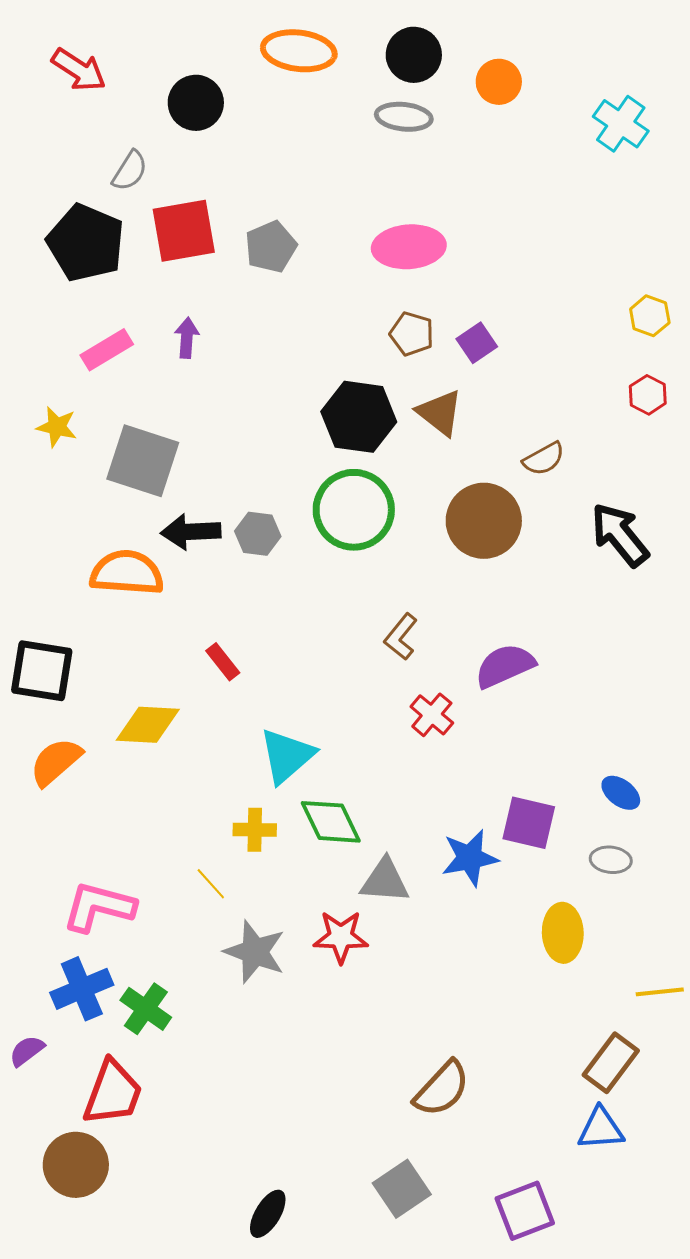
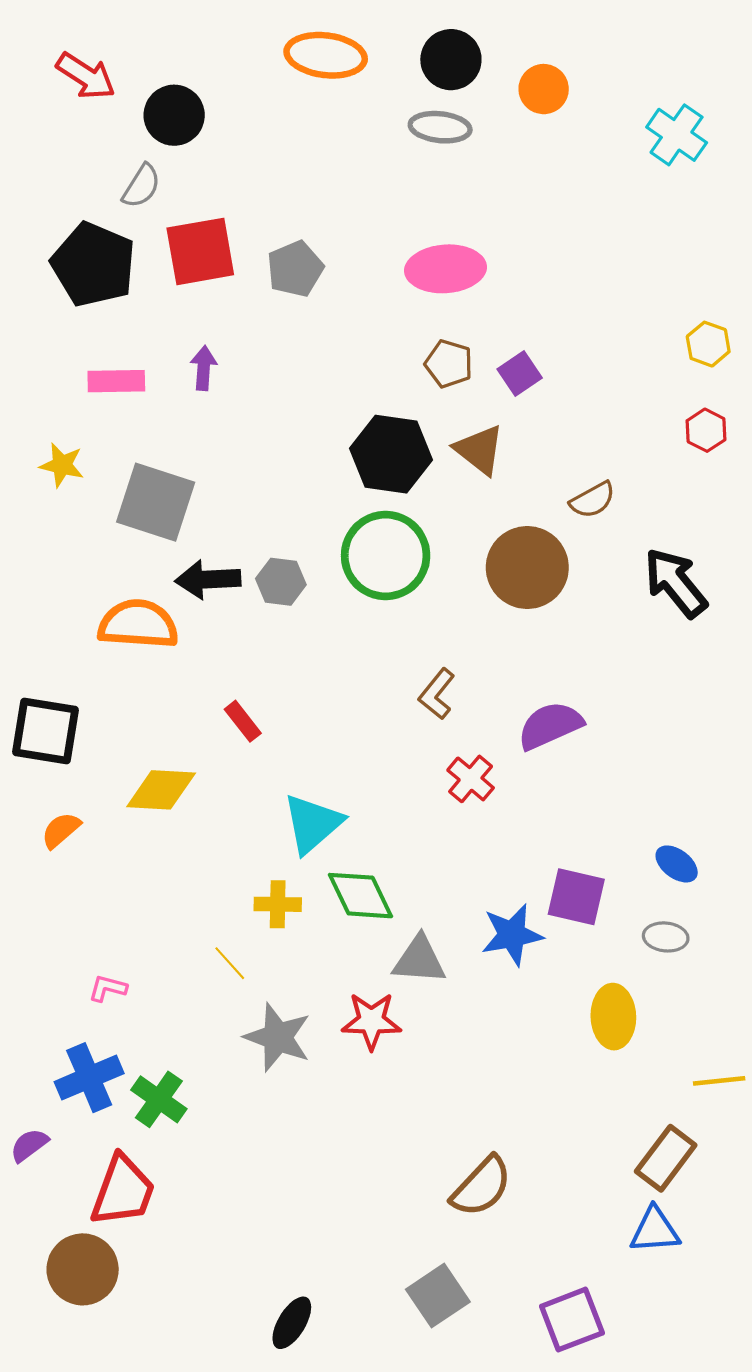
black circle: (196, 103) -> (174, 115), moved
pink rectangle: (107, 350) -> (116, 381), turned 30
orange semicircle: (56, 762) -> (61, 830), size x0.7
pink L-shape: (99, 907) -> (108, 988), size x0.5

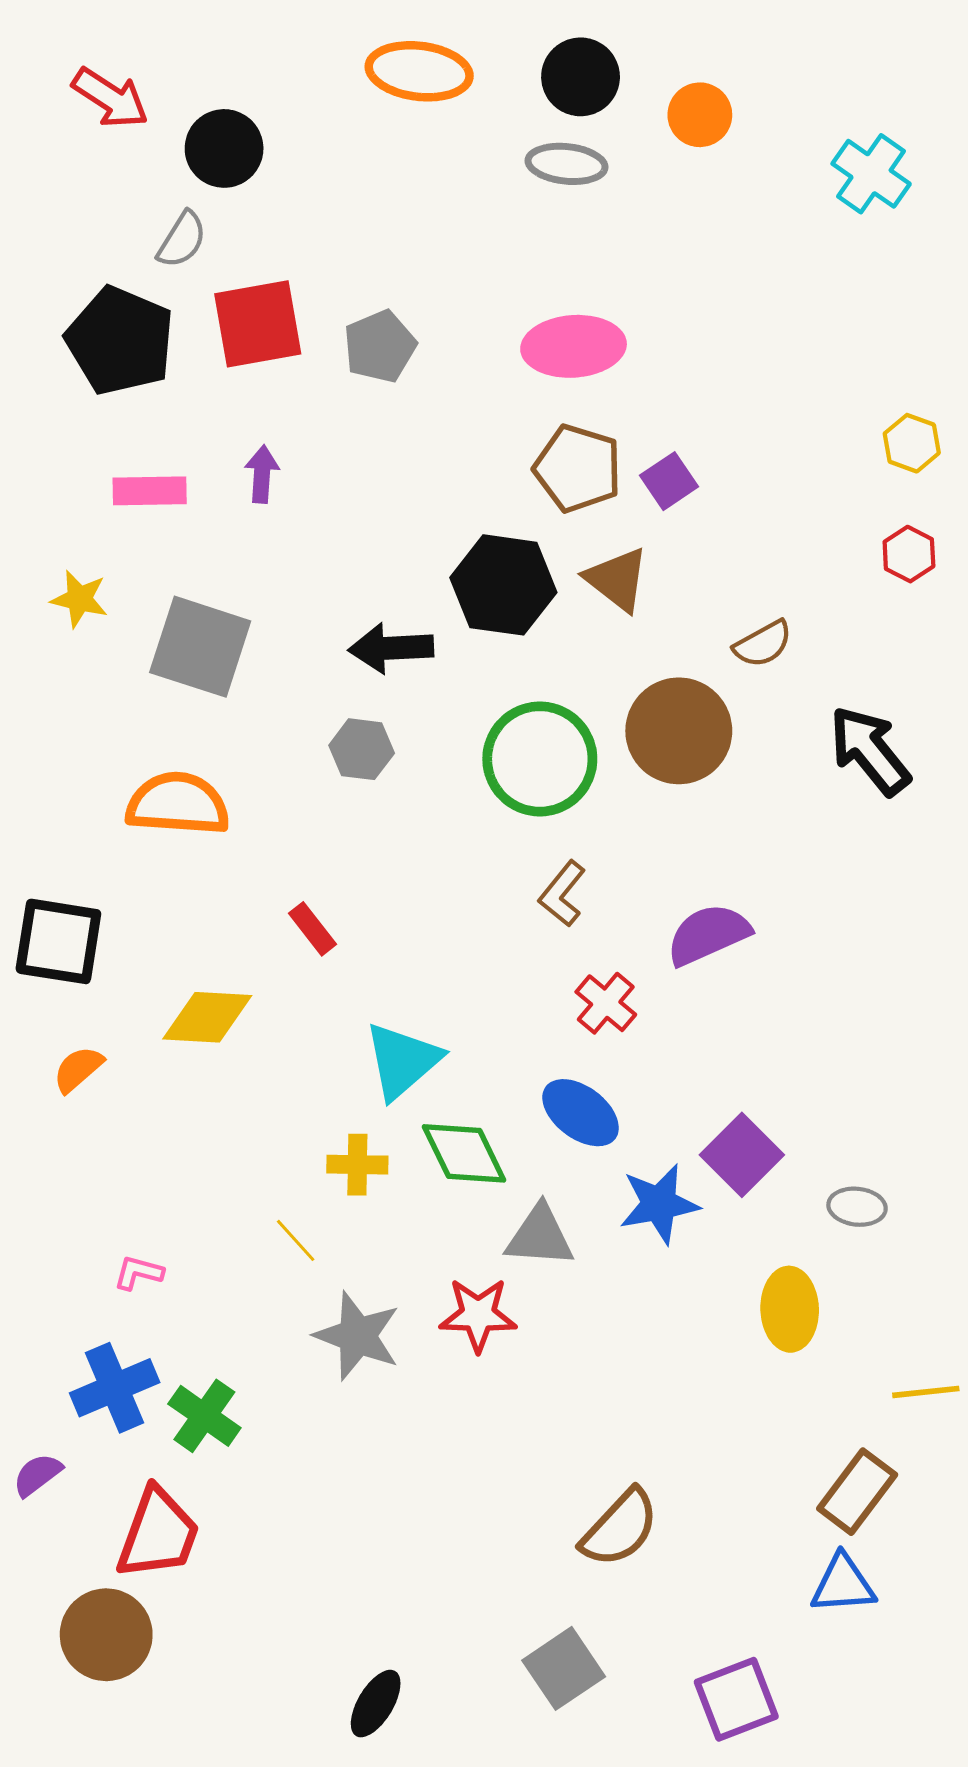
brown pentagon: (449, 364) -> (578, 468), size x1.4
green circle: (386, 556) -> (540, 759), moved
black arrow: (208, 579) -> (391, 648), moved
blue ellipse: (677, 864) -> (581, 1113), moved, size x1.4
purple square: (576, 897) -> (742, 1155), turned 32

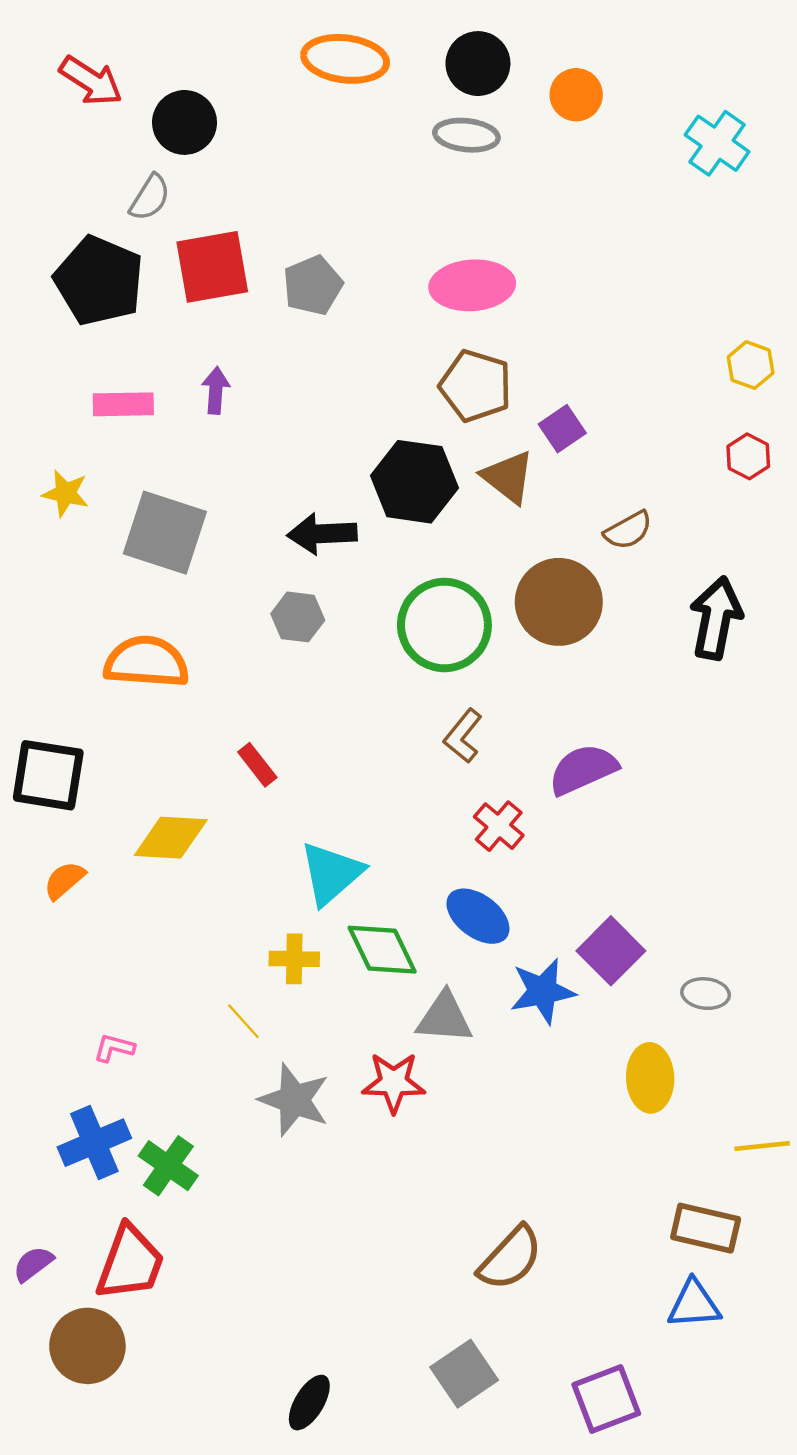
purple square: (669, 481) -> (562, 429), moved
black arrow: (870, 751) -> (716, 618), turned 50
purple semicircle: (37, 1475) -> (33, 1264), moved
brown rectangle: (857, 1492) -> (706, 1228), turned 66

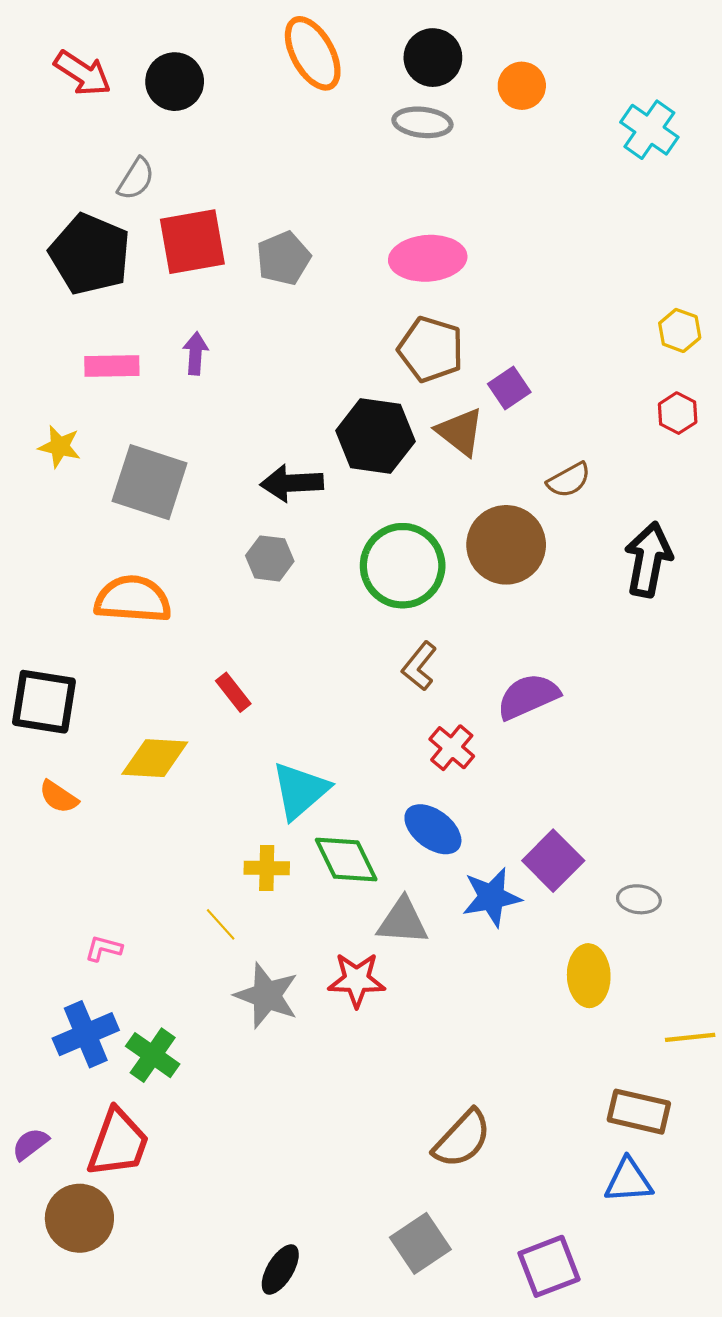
orange ellipse: (345, 59) -> (313, 53), turned 54
black circle: (185, 122) -> (175, 82), moved
orange semicircle: (64, 880) -> (59, 797), turned -105

